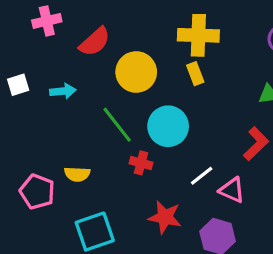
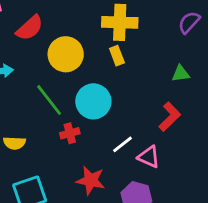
red cross: (141, 163) -> (70, 133), turned -30

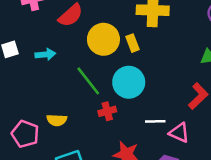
yellow rectangle: (117, 56) -> (133, 43), moved
white line: (122, 144) -> (155, 121), turned 36

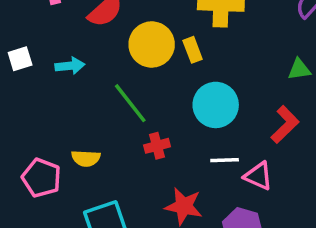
cyan circle: (129, 82) -> (216, 105), moved

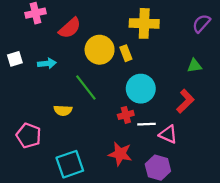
red cross: (157, 146) -> (126, 115), moved
yellow semicircle: (86, 158) -> (63, 110), moved

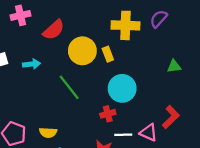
purple semicircle: (201, 23) -> (159, 19), moved
red L-shape: (185, 101) -> (171, 117), moved
yellow semicircle: (63, 110) -> (48, 133), moved
white line: (146, 124) -> (123, 135), moved

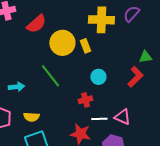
cyan arrow: (32, 64) -> (16, 87), moved
cyan circle: (122, 88) -> (98, 77), size x0.6
red L-shape: (171, 117) -> (135, 77), moved

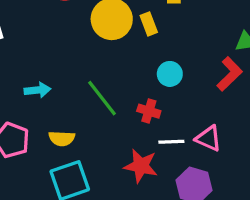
green line: (50, 76) -> (102, 98), moved
red cross: (85, 100) -> (149, 111), turned 32

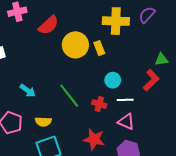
cyan arrow: (37, 90) -> (28, 91), turned 42
pink triangle: (209, 138) -> (126, 122), moved
white line: (171, 142) -> (125, 100), moved

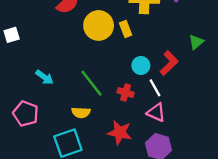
green triangle: (161, 59) -> (196, 42), turned -32
red L-shape: (151, 80) -> (169, 63), moved
white line: (125, 100) -> (155, 88), turned 63
yellow semicircle: (43, 122) -> (81, 112), moved

